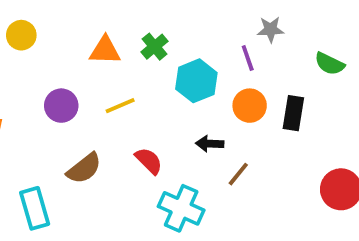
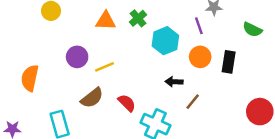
yellow line: (120, 106) -> (104, 67), moved
red semicircle: (149, 161) -> (127, 103), moved

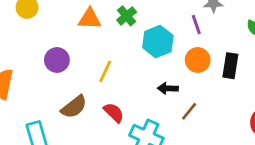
yellow line: (104, 67) -> (105, 71), moved, turned -42

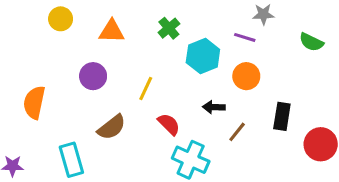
orange triangle: (90, 19) -> (112, 31), moved
purple line: (196, 24) -> (245, 37), turned -54
black rectangle: (230, 66) -> (282, 116), moved
red semicircle: (114, 113) -> (169, 124), moved

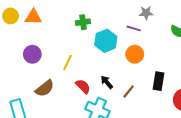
green cross: (169, 28) -> (83, 22), turned 32
orange triangle: (112, 31) -> (33, 17), moved
black arrow: (214, 107) -> (107, 82), moved, turned 48

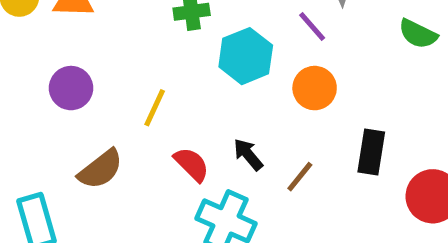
purple line: (134, 28) -> (312, 27), turned 32

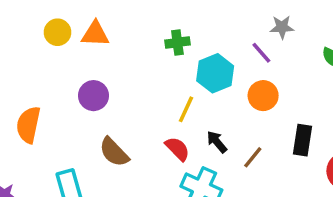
yellow line: (155, 108) -> (186, 109), moved
brown semicircle: (101, 169) -> (114, 152), turned 84

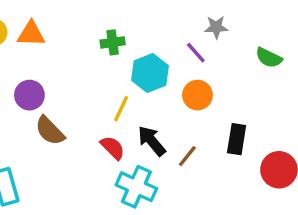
black arrow: (217, 142) -> (152, 141), size x1.4
brown semicircle: (114, 152) -> (50, 131), moved

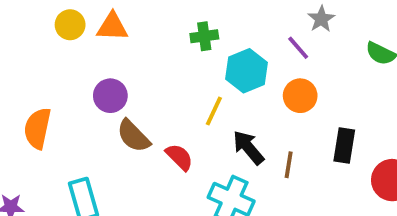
gray star: (216, 27) -> (321, 19), turned -30
red semicircle: (113, 148) -> (179, 157), moved
brown line: (187, 156) -> (289, 165), turned -30

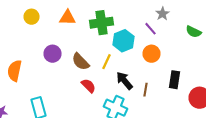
orange triangle: (112, 27) -> (68, 18), moved
green cross: (204, 36) -> (102, 23), size x1.6
brown semicircle: (133, 136) -> (80, 62), moved

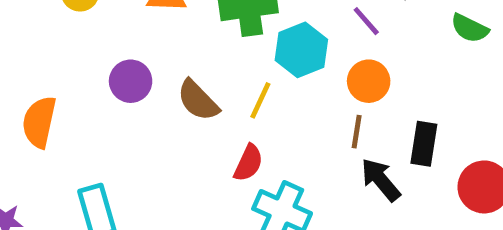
black arrow: (124, 81) -> (381, 180), moved
red semicircle: (88, 86) -> (248, 163), moved, turned 70
brown line: (146, 90) -> (357, 132), moved

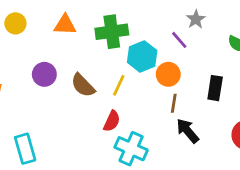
orange circle: (369, 81) -> (168, 74), moved
black rectangle: (424, 144) -> (215, 88), moved

